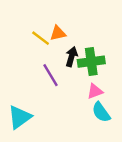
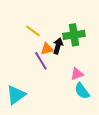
orange triangle: (58, 33) -> (47, 49), moved
green cross: (91, 62) -> (74, 35), moved

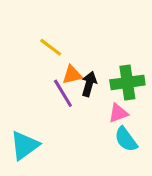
green cross: (74, 35) -> (127, 82), moved
black arrow: (58, 46) -> (89, 84), moved

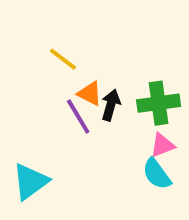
orange triangle: (72, 75) -> (90, 94), turned 40
pink triangle: (118, 113) -> (162, 145), moved

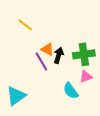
yellow line: (63, 59) -> (25, 25), moved
cyan semicircle: (157, 174) -> (71, 91), moved

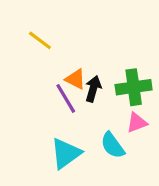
cyan triangle: (16, 96) -> (66, 153), moved

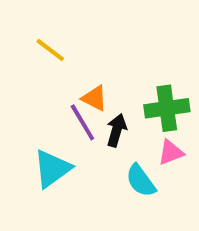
black arrow: (93, 89) -> (117, 130), moved
cyan triangle: (66, 153) -> (52, 169), moved

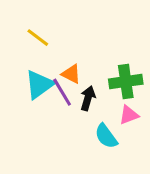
cyan triangle: (52, 169) -> (39, 85), moved

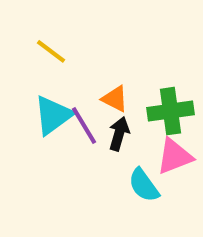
orange triangle: (71, 74) -> (115, 99), moved
pink triangle: (129, 115) -> (175, 156), size x1.4

